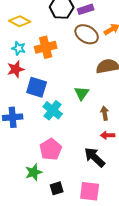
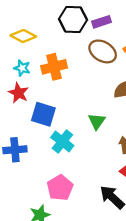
red star: (16, 69) -> (19, 93), turned -30

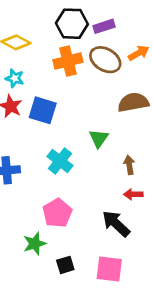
orange cross: (54, 67) -> (68, 61), moved
blue square: (43, 114) -> (43, 110), moved

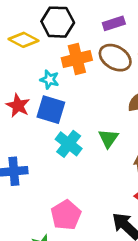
black hexagon: (72, 24) -> (58, 22), moved
cyan star: (15, 78) -> (49, 80), moved
cyan cross: (60, 161) -> (69, 144), moved

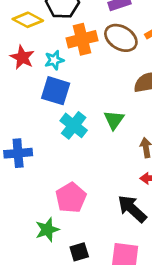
cyan star: (49, 80) -> (54, 60), turned -30
red star: (18, 106) -> (22, 57), moved

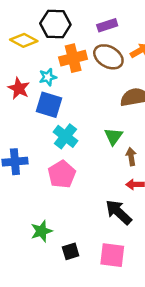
red star: (22, 57) -> (19, 88), moved
green triangle: (114, 120) -> (113, 136), moved
pink pentagon: (71, 198) -> (62, 174), moved

